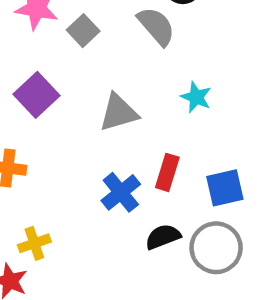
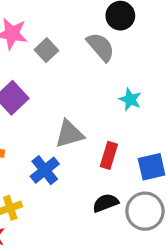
gray triangle: (119, 113) -> (69, 134), moved
blue cross: (121, 192) -> (45, 170), moved

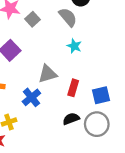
cyan star: (130, 99) -> (74, 46), moved

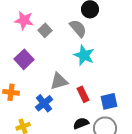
cyan star: (74, 46) -> (84, 55), size x1.5
red rectangle: (73, 88) -> (83, 94), turned -42

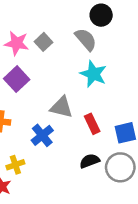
pink star: (24, 20) -> (17, 43), moved
gray triangle: (59, 81) -> (61, 107), turned 30

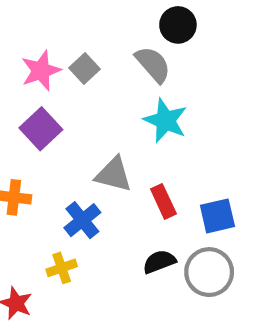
pink star: (17, 43) -> (41, 71), turned -30
yellow cross: (15, 165) -> (62, 268), moved

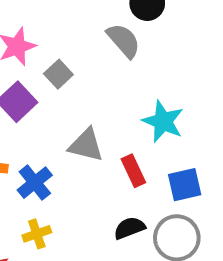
gray square: (84, 69) -> (58, 74), moved
cyan star: (165, 120) -> (163, 121), moved
blue cross: (82, 220) -> (35, 183), moved

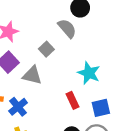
gray square: (58, 74) -> (46, 49), moved
gray triangle: (86, 145) -> (32, 75), moved

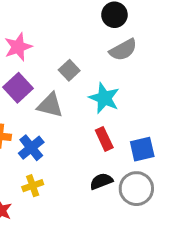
gray semicircle: (67, 28) -> (123, 50), moved, turned 102
cyan star: (89, 73) -> (104, 98), moved

